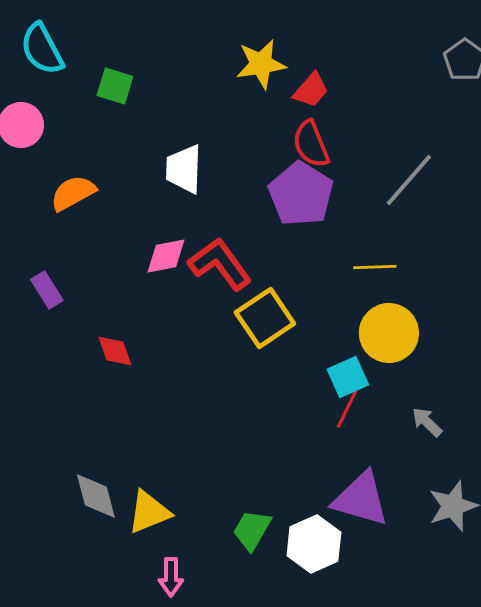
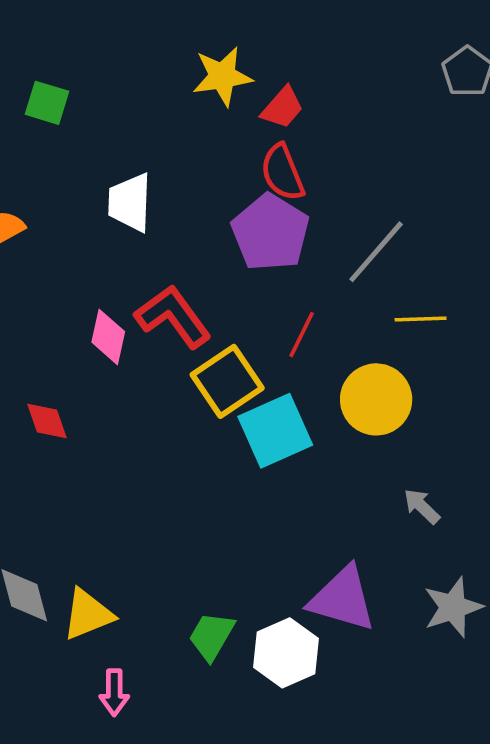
gray line: (409, 180) -> (376, 252), moved
pink diamond: (166, 256) -> (108, 337), moved, turned -66
yellow line: (375, 267) -> (421, 319), moved
cyan square: (348, 377) -> (275, 431), moved, size x1.5
red line: (347, 409) -> (302, 335), moved

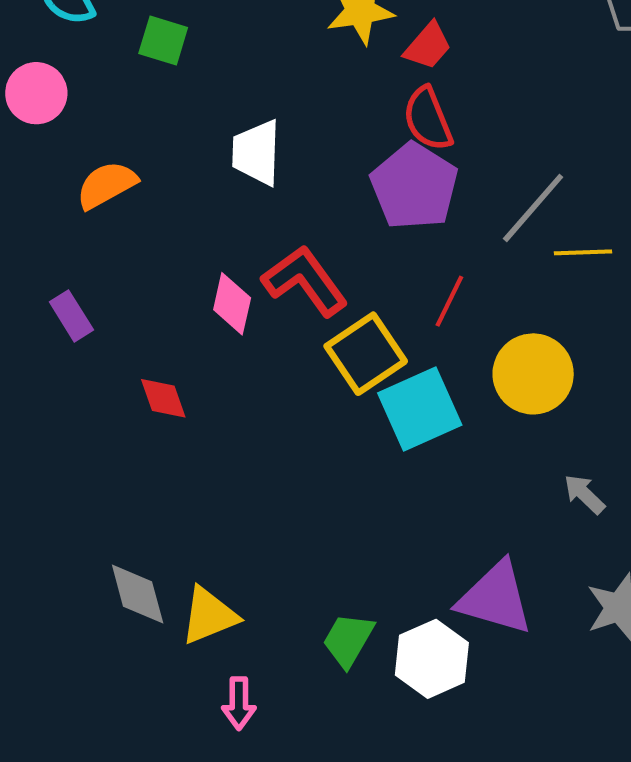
yellow line: (421, 319) -> (583, 252), moved

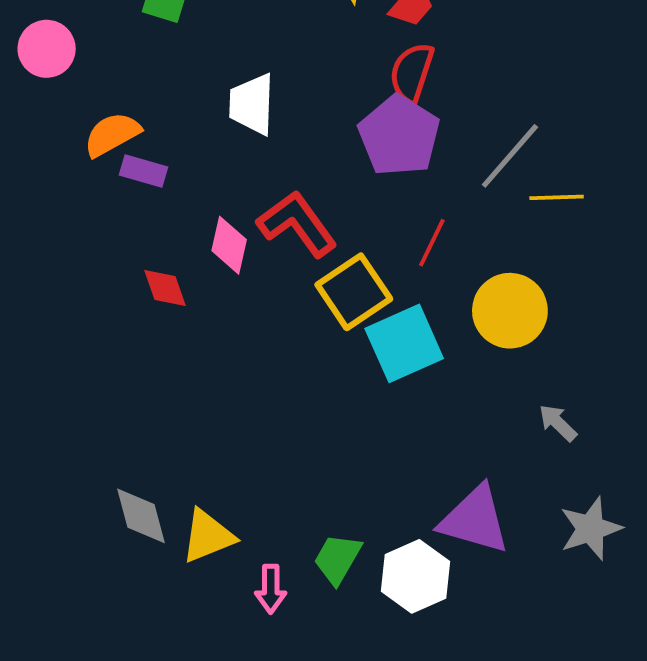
red semicircle: (428, 119) -> (412, 73), turned 40
purple rectangle: (71, 316) -> (144, 171), moved, turned -42
red diamond: (163, 398) -> (165, 288), moved
pink arrow: (239, 703) -> (271, 589), moved

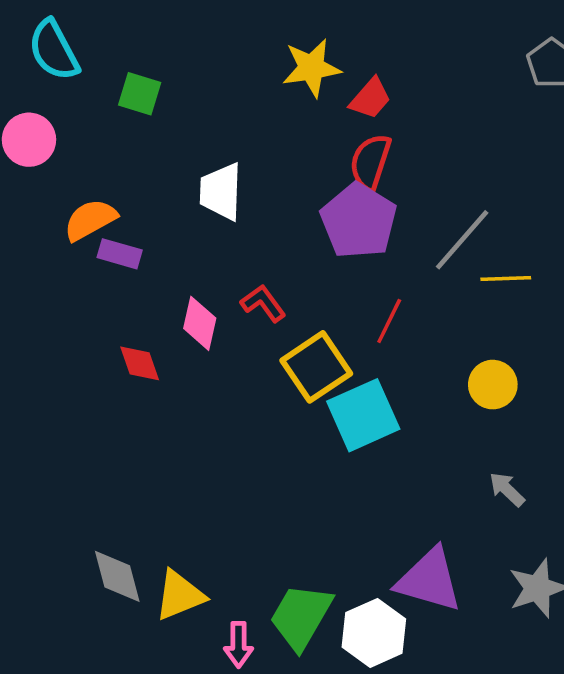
red L-shape: (297, 224) -> (263, 303), size x0.6
yellow circle: (510, 311) -> (493, 385), moved, size x0.7
green trapezoid: (337, 559) -> (301, 616), size x1.4

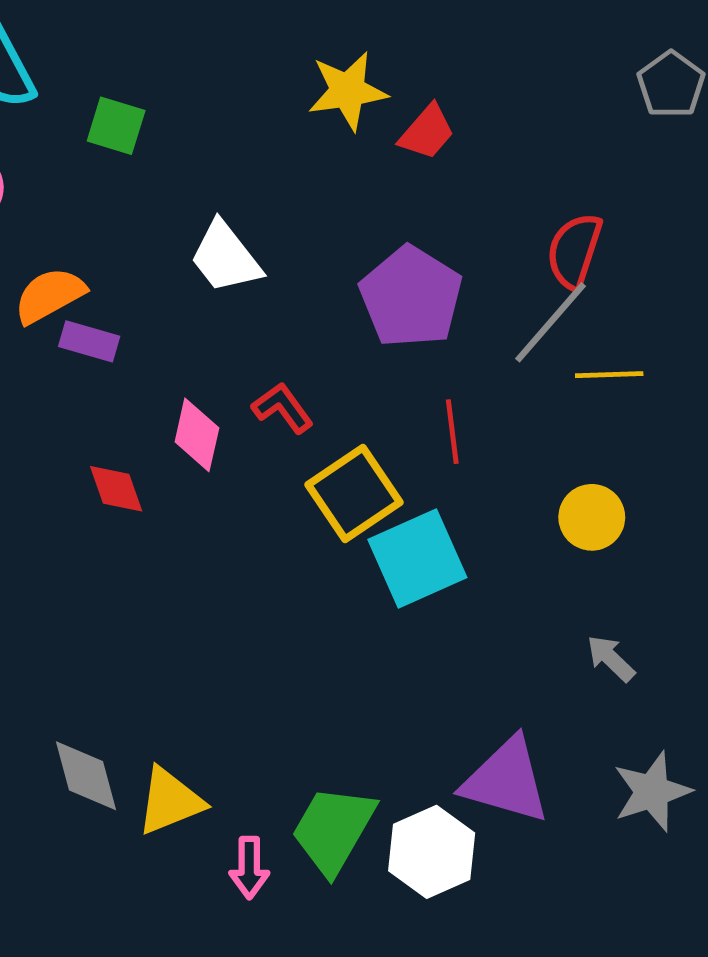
red semicircle: (370, 162) -> (574, 251), moved
white trapezoid: (221, 191) -> (226, 257), turned -40
red line: (389, 321) -> (452, 432), turned -33

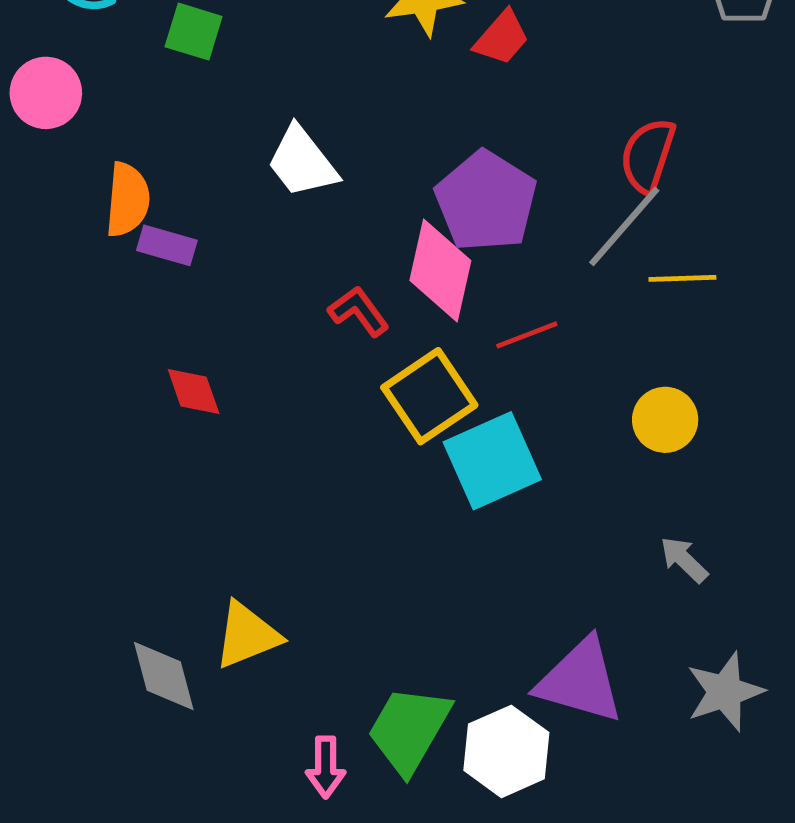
orange semicircle: (50, 295) -> (128, 200), turned 124
red line: (452, 432) -> (527, 335), turned 76
pink diamond: (197, 435) -> (440, 270), moved, size x1.4
yellow triangle: (170, 801) -> (247, 635), moved

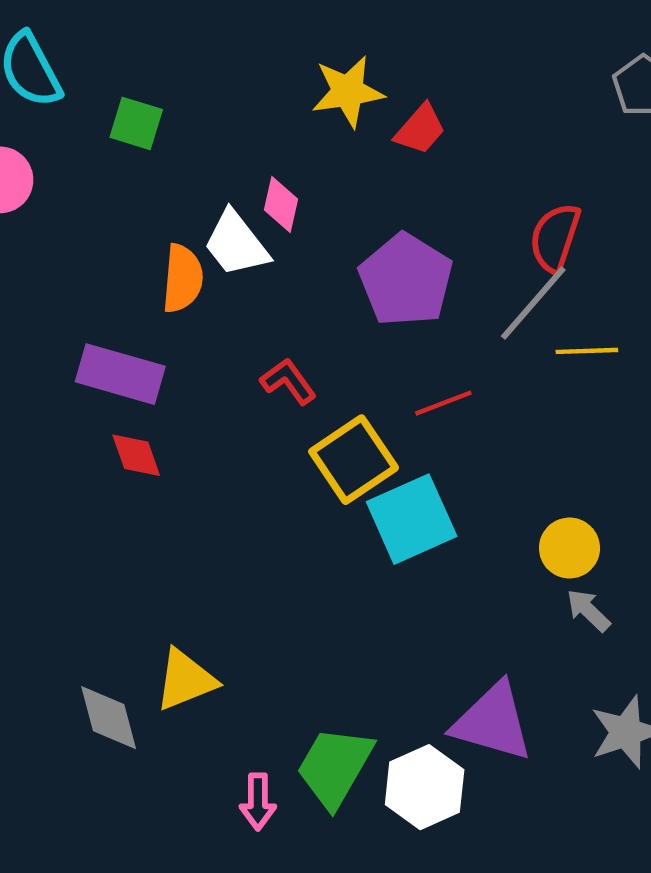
orange semicircle: (128, 200) -> (183, 278), moved
purple rectangle: (167, 245) -> (120, 374), moved, size x1.6
pink diamond: (440, 270) -> (281, 205), moved, size x0.6
yellow circle: (665, 420) -> (569, 548), moved

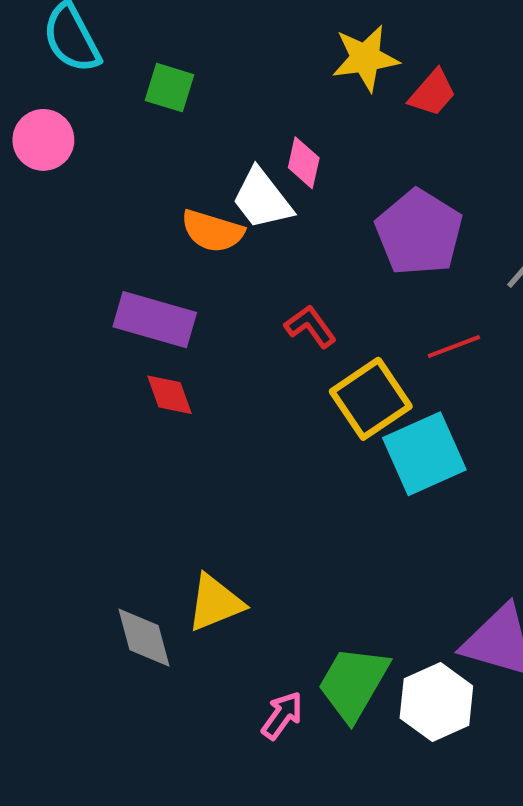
orange semicircle: (183, 278) -> (212, 231), turned 102
pink arrow: (258, 802) -> (282, 715), turned -144

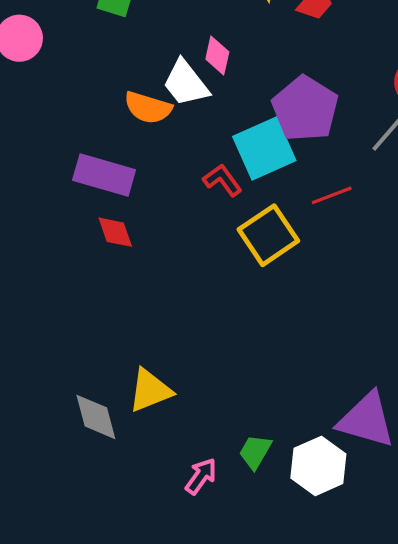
cyan square: (424, 454) -> (264, 148), moved
green trapezoid: (353, 683) -> (255, 452), size x0.6

